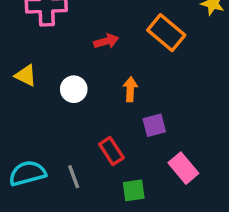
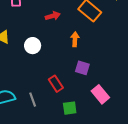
orange arrow: (130, 89) -> (75, 39), moved
purple square: (154, 125) -> (82, 68), turned 32

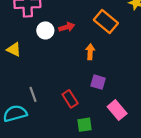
white circle: (33, 46) -> (45, 30), moved
gray line: (33, 100) -> (33, 94), moved

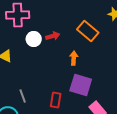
purple square: (98, 82) -> (81, 85), size x1.6
red rectangle: (70, 99) -> (56, 100), turned 42

